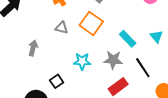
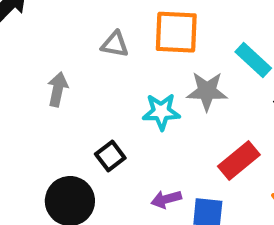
orange square: (91, 23) -> (176, 32), turned -30
gray star: (113, 60) -> (207, 91), moved

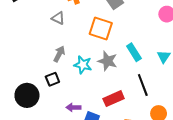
gray triangle: (115, 44) -> (58, 18), moved
gray arrow: (58, 89) -> (59, 54), moved

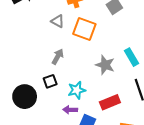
orange square: (101, 29) -> (84, 29), moved
cyan star: (83, 65) -> (77, 90), moved, turned -30

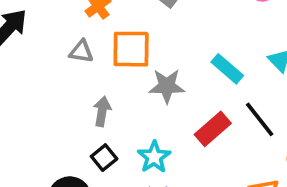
gray star: (105, 65) -> (167, 86), moved
red rectangle: (110, 102) -> (213, 129), moved

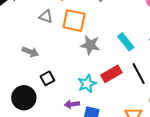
gray arrow: (102, 111) -> (30, 52), moved, turned 91
cyan star: (154, 157) -> (87, 84), moved

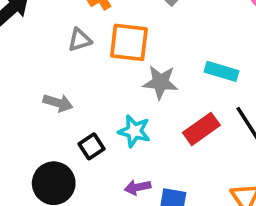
gray triangle: (46, 17) -> (80, 40), turned -32
cyan rectangle: (126, 42) -> (222, 71), turned -30
cyan star: (87, 84) -> (134, 131), moved, turned -30

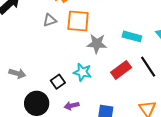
gray arrow: (58, 103) -> (17, 73), moved
purple arrow: (138, 187) -> (72, 106), moved

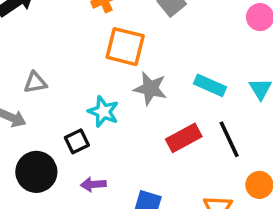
gray triangle: (50, 20) -> (35, 83), moved
cyan star: (82, 72) -> (103, 112), moved

